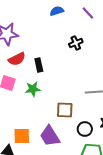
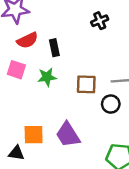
brown square: (65, 110) -> (86, 84), moved
black circle: (85, 129) -> (111, 104), moved

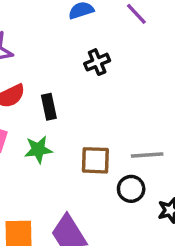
black cross: (100, 21) -> (97, 62), moved

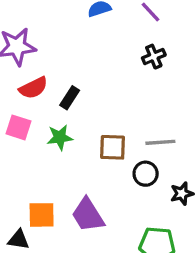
black cross: (97, 62) -> (154, 57), moved
black rectangle: (49, 107) -> (70, 98), turned 45

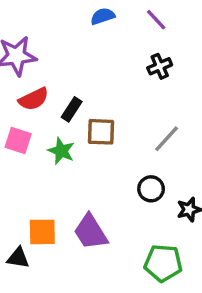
green star: (60, 137) -> (61, 151), turned 30
gray line: (160, 142) -> (167, 139), moved, turned -44
brown square: (113, 147) -> (101, 132), moved

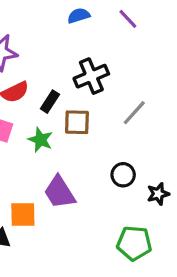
black cross: (160, 66) -> (91, 76), moved, size x1.5
gray line: (167, 139) -> (134, 113), moved
purple trapezoid: (91, 232) -> (59, 192), moved

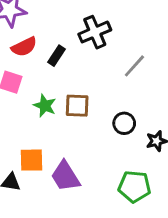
brown square: (77, 122) -> (77, 106), moved
green star: (40, 140) -> (45, 106), moved
purple trapezoid: (59, 192) -> (65, 176), moved

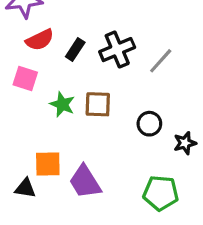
black cross: (95, 32) -> (117, 50), moved

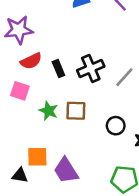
black rectangle: (75, 50) -> (58, 68), turned -56

